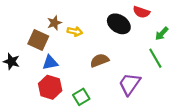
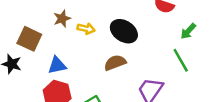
black ellipse: (119, 24) -> (124, 31), moved
brown square: (38, 40) -> (29, 39), moved

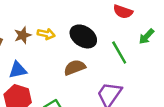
brown star: (62, 19) -> (23, 35), moved
green line: (181, 60) -> (119, 53), moved

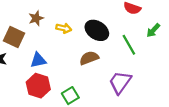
brown star: (23, 35) -> (36, 18), moved

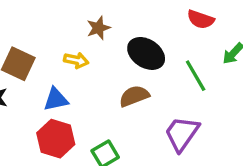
brown star: (36, 18) -> (98, 28), moved
yellow arrow: (64, 28) -> (76, 60), moved

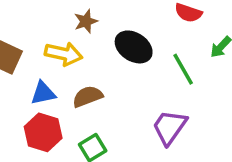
yellow arrow: (76, 60) -> (64, 54), size x1.5
brown semicircle: (134, 96) -> (88, 96), moved

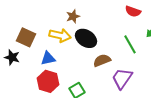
black ellipse: (134, 47) -> (86, 38), moved
brown semicircle: (88, 96) -> (102, 60), moved

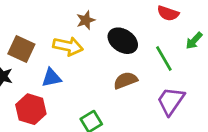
black ellipse: (86, 38) -> (123, 41), moved
purple trapezoid: (122, 78) -> (171, 101), moved
red hexagon: (48, 81) -> (31, 109), moved

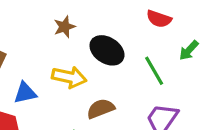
yellow arrow: (68, 46) -> (69, 77), moved
brown semicircle: (125, 80) -> (101, 109), moved

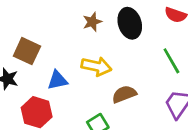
black ellipse: (107, 50) -> (130, 23), moved, turned 40

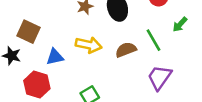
brown semicircle: (124, 94) -> (126, 50), moved

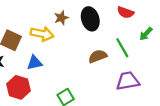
yellow arrow: (89, 45) -> (42, 34), moved
purple trapezoid: (160, 77) -> (128, 81), turned 45

